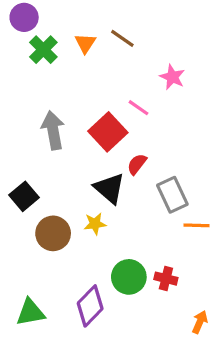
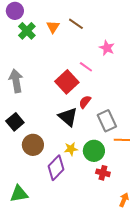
gray arrow: (53, 130) -> (16, 81), moved
yellow star: (95, 224) -> (71, 149), moved
green circle: (129, 277) -> (94, 151), moved
purple diamond: (90, 306) -> (56, 168), moved

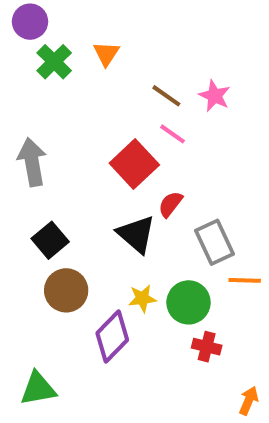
brown line: (76, 24) -> (166, 96), moved
black square: (15, 122) -> (50, 240), moved

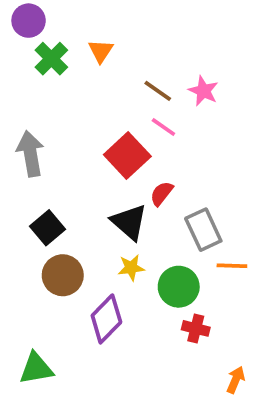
yellow star: (142, 298) -> (131, 268), moved

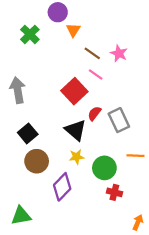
purple circle: (29, 21) -> (58, 12), moved
orange triangle: (101, 51) -> (73, 30), moved
gray rectangle: (203, 230) -> (119, 120), moved

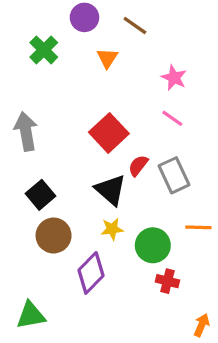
orange triangle: (73, 30) -> (107, 58), moved
brown line: (92, 53) -> (135, 26), moved
pink line: (96, 75) -> (172, 118), moved

